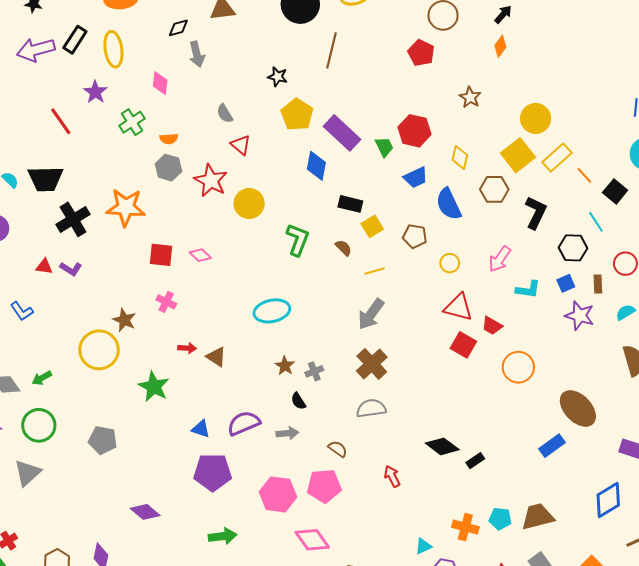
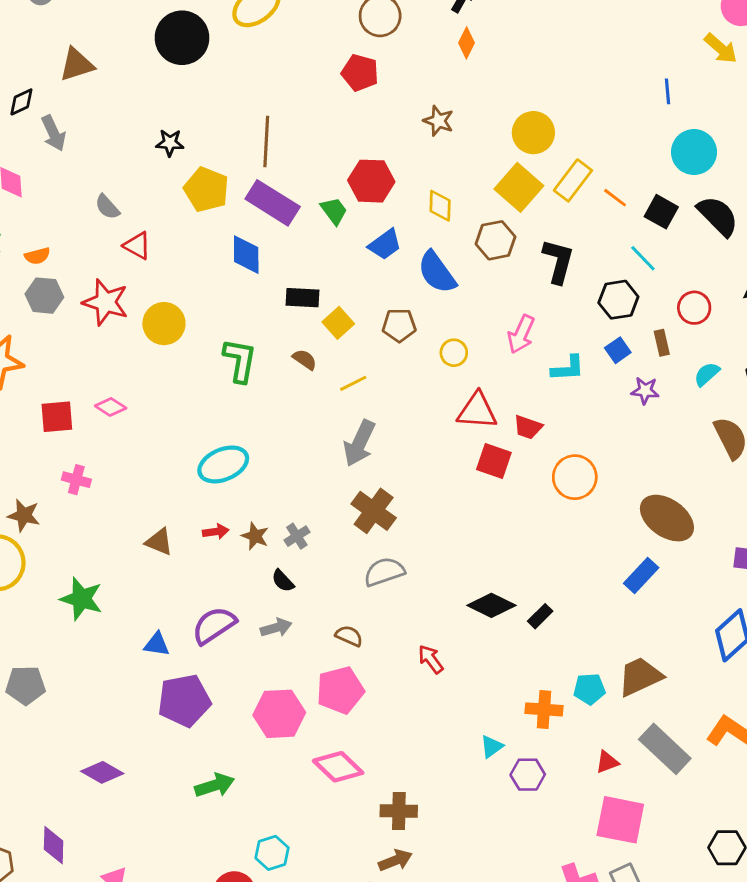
brown line: (331, 50) -> (266, 141), moved
purple star: (580, 316) -> (645, 391), size x0.7
red arrow: (187, 348) -> (216, 532), moved

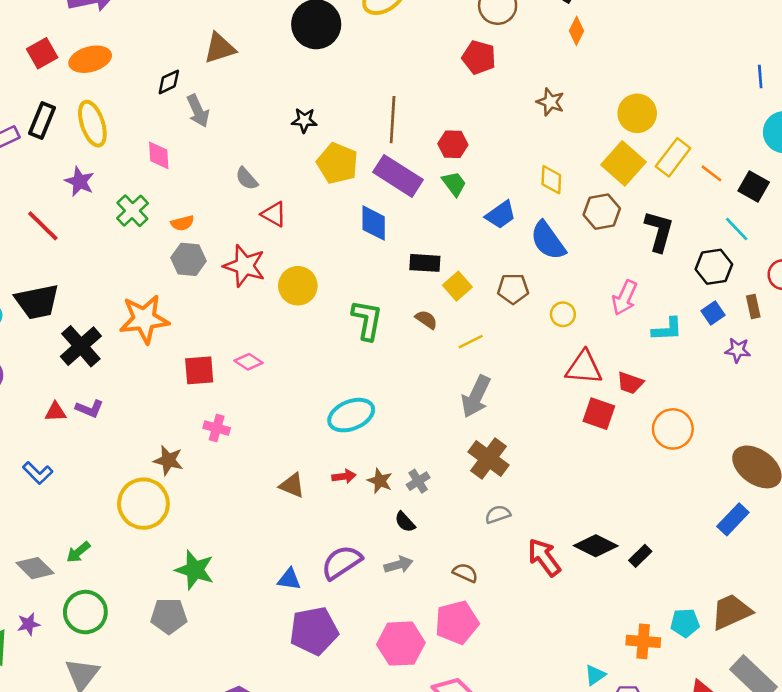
red hexagon: (371, 181) -> (453, 144), moved, size x0.7
gray semicircle: (384, 572) -> (498, 514), size x0.7
green star: (81, 599) -> (195, 570), moved
red arrow: (431, 659) -> (544, 557), moved, size x1.4

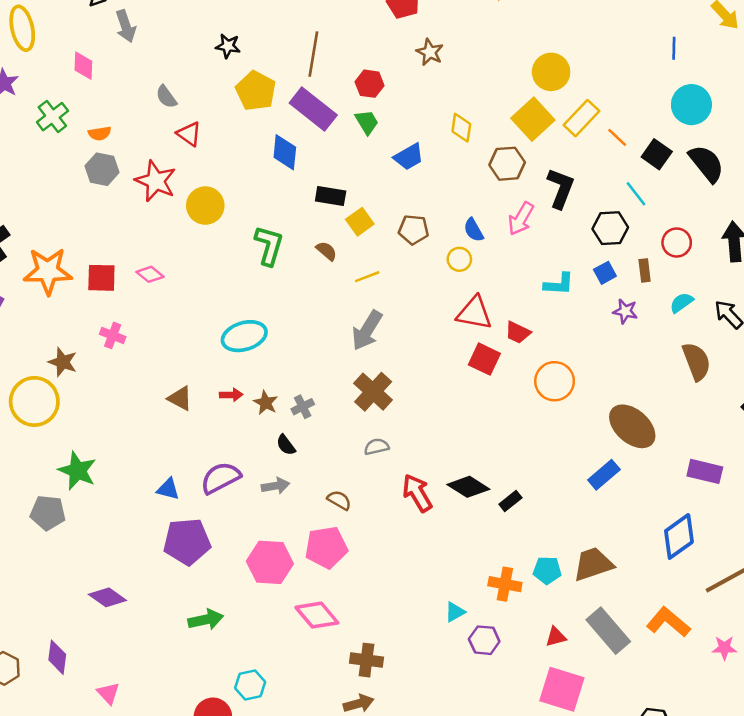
brown star: (550, 102) -> (430, 52), moved
blue semicircle: (548, 241) -> (474, 230), moved, size x0.6
pink arrow: (625, 298) -> (521, 219), moved
orange star: (144, 319) -> (48, 271), moved

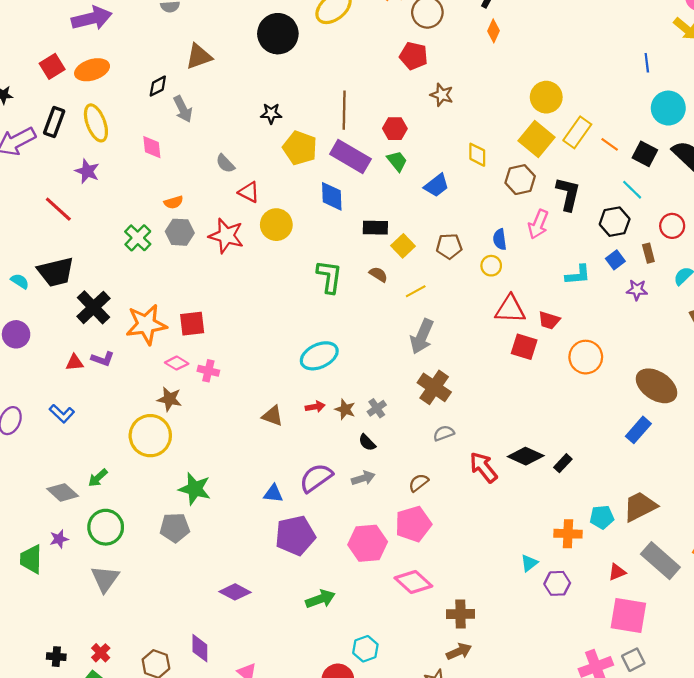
green cross: (52, 117) -> (138, 238), moved
yellow circle: (205, 206) -> (276, 225), moved
blue semicircle: (474, 230) -> (500, 239), turned 30
pink diamond: (150, 274) -> (177, 363), moved
brown semicircle: (339, 500) -> (419, 483), turned -60

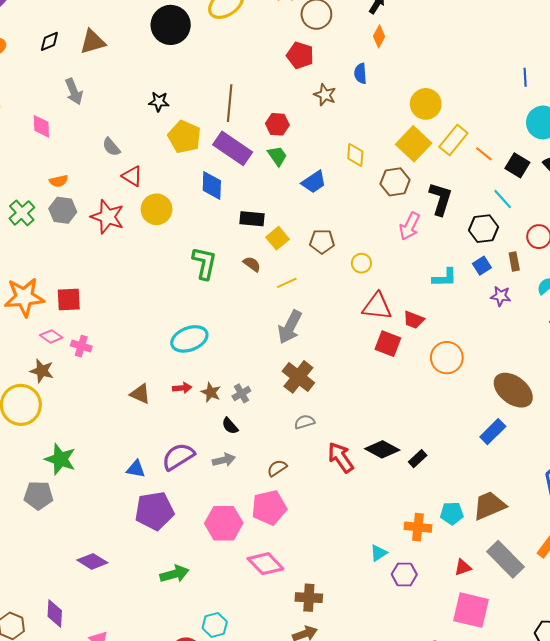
black diamond: (158, 86) -> (49, 41), moved
blue semicircle: (500, 239) -> (360, 73), moved

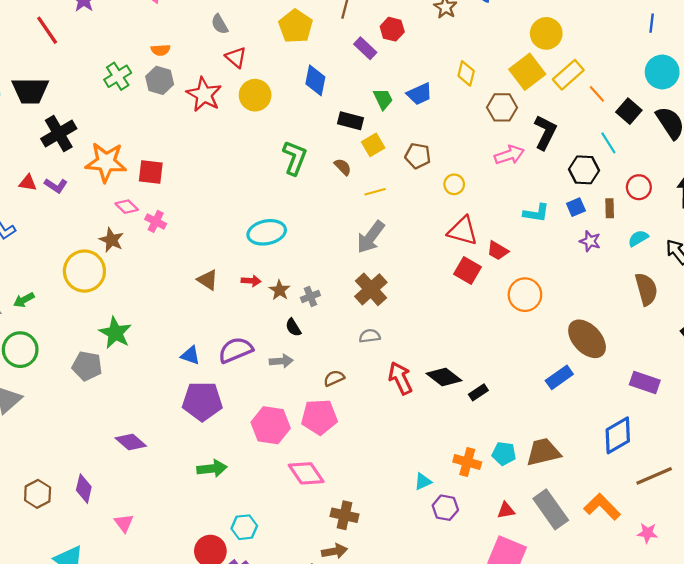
purple rectangle: (233, 148) -> (365, 48), moved, size x0.6
green trapezoid: (277, 156) -> (383, 99), moved
pink arrow: (410, 226) -> (509, 155), turned -144

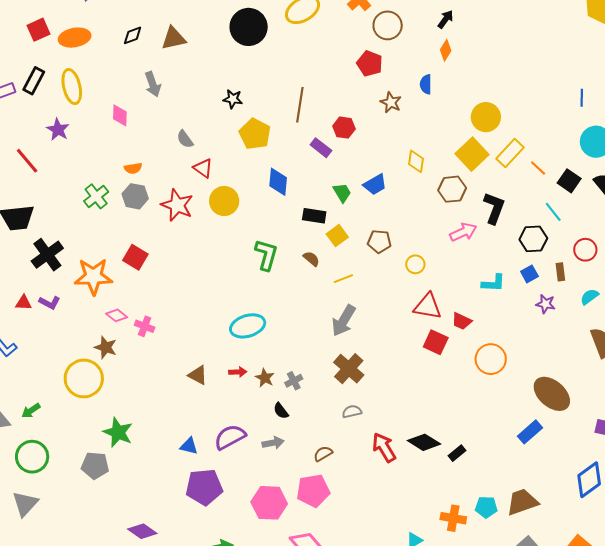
red square: (151, 172) -> (135, 257), moved, turned 30

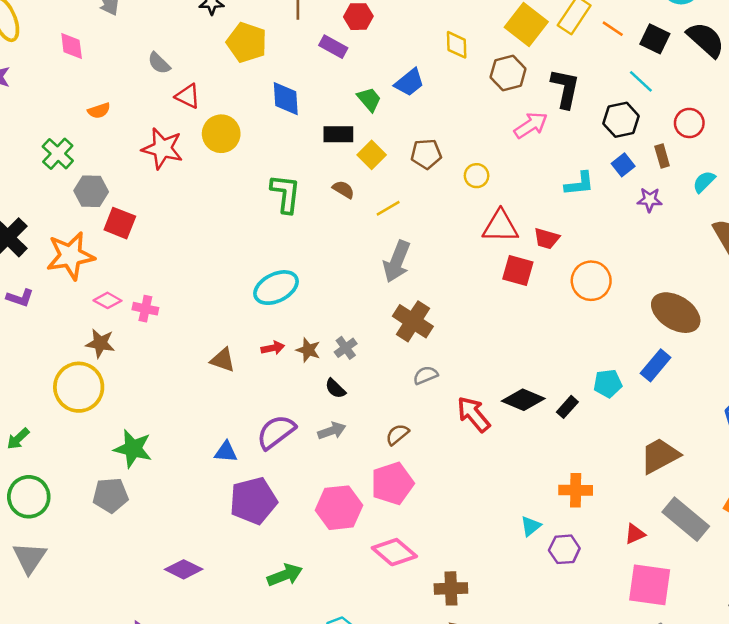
gray hexagon: (135, 196) -> (91, 191), moved
cyan pentagon: (486, 507) -> (608, 383), moved

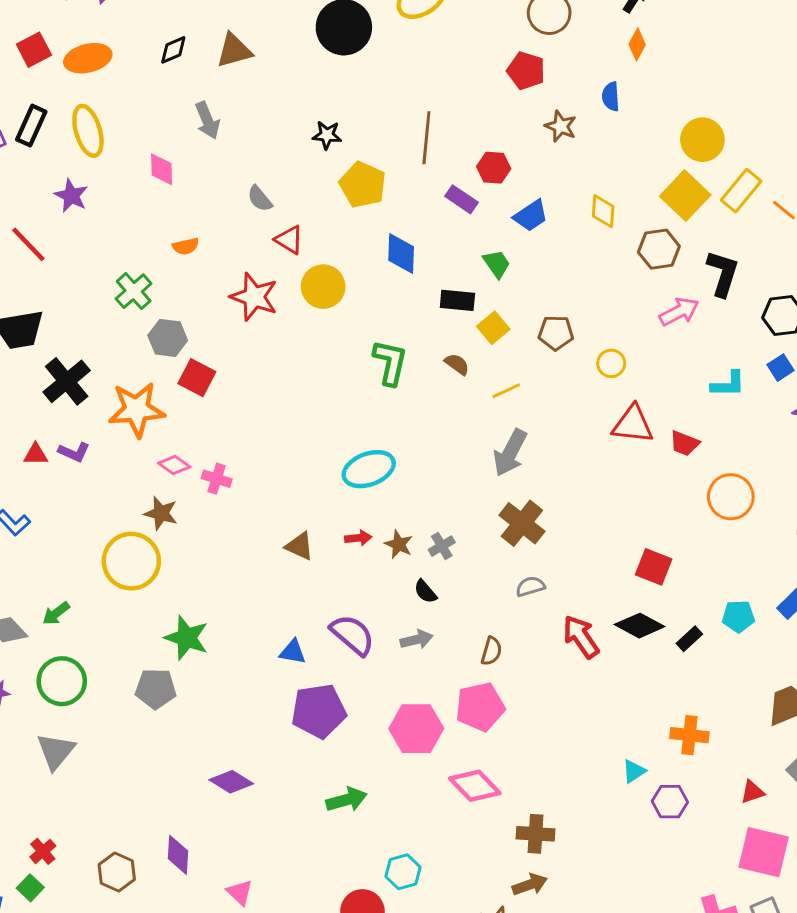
blue trapezoid: (409, 82) -> (531, 216), moved
red square: (518, 270) -> (654, 567), moved
purple semicircle: (276, 432) -> (352, 635), turned 72
brown semicircle: (397, 434) -> (491, 651), turned 140

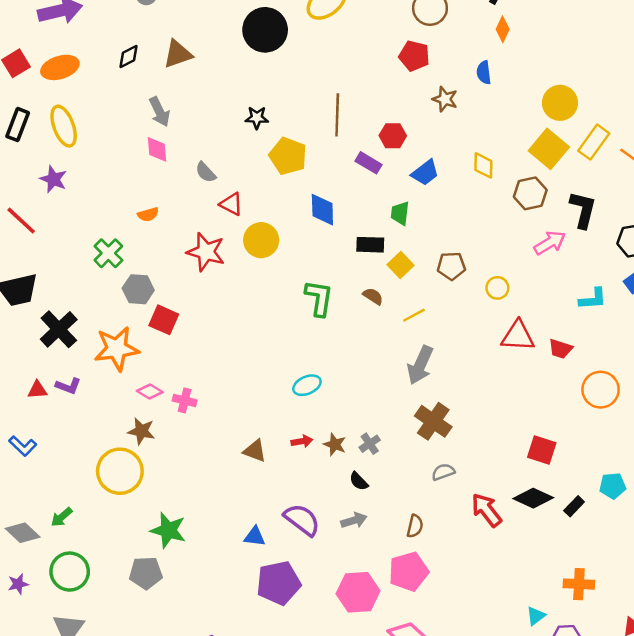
pink diamond: (162, 169) -> (157, 149), moved
green trapezoid: (497, 264) -> (400, 213), turned -135
cyan ellipse: (369, 469) -> (307, 385), size x0.7

